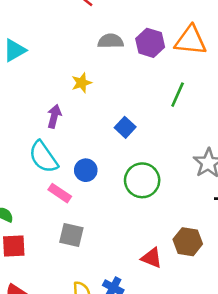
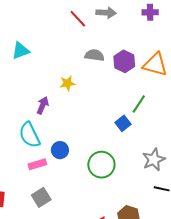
blue square: (125, 127) -> (123, 123), moved
pink rectangle: (60, 193) -> (37, 164), turned -60
gray square: (71, 235) -> (41, 197), turned 36

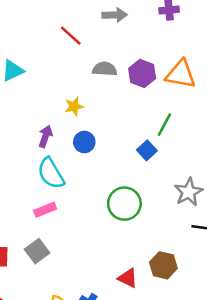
red line: (78, 19) -> (71, 36), moved
cyan semicircle: (30, 135) -> (51, 173), moved
blue circle: (60, 150) -> (84, 142), moved
gray square: (41, 197) -> (37, 251), moved

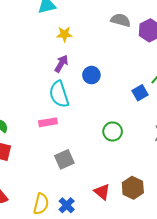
yellow star: (74, 106) -> (64, 34), moved
green circle: (124, 204) -> (113, 131), size x0.7
gray square: (37, 251) -> (64, 159), moved

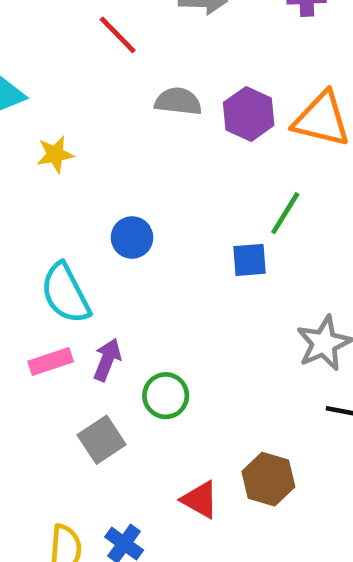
purple arrow: (61, 64) -> (107, 360), moved
blue square: (140, 93) -> (250, 260), turned 35
green circle: (113, 131) -> (166, 396), moved

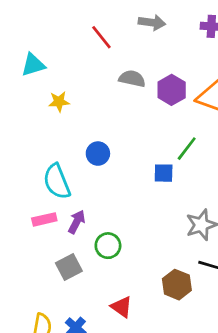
brown hexagon: (268, 479) -> (177, 285), moved

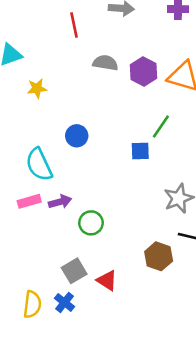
red line: (101, 37) -> (74, 25), turned 30
purple arrow: (77, 222) -> (60, 202), turned 50
gray square: (69, 267) -> (74, 271), moved

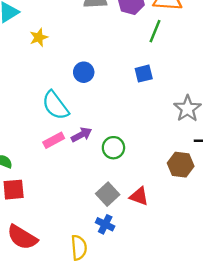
green line: (161, 126) -> (155, 31), moved
yellow semicircle: (32, 304) -> (79, 248), moved

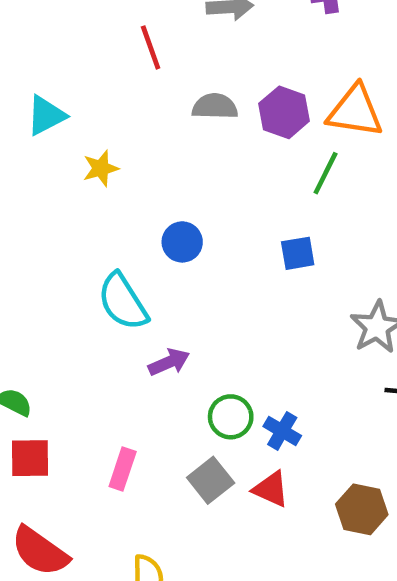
pink rectangle: (54, 140) -> (123, 469), moved, turned -48
green circle: (113, 148) -> (231, 417), moved
brown hexagon: (181, 165) -> (362, 509), moved
blue cross: (105, 224) -> (282, 431), moved

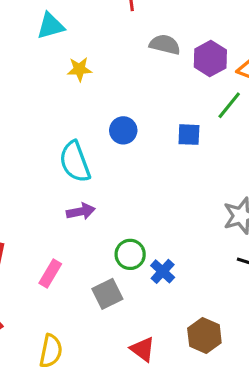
blue square: (298, 253) -> (189, 135), moved
purple arrow: (169, 362) -> (81, 211), moved
red triangle: (271, 489) -> (143, 349), moved

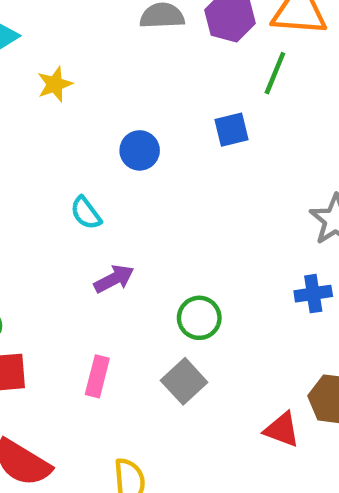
cyan semicircle: (75, 162) -> (86, 213), size x0.6
blue cross: (163, 271) -> (313, 294), moved, turned -35
red triangle: (143, 349) -> (282, 430), moved

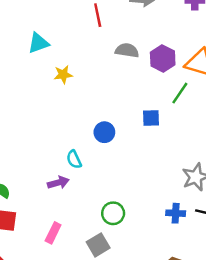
blue circle: (140, 150) -> (104, 132), moved
cyan semicircle: (86, 213) -> (74, 159), moved
purple arrow: (114, 279) -> (58, 183), moved

